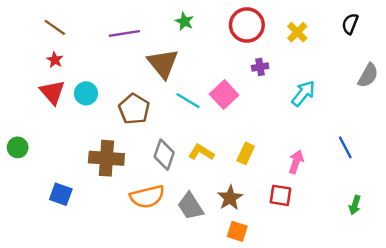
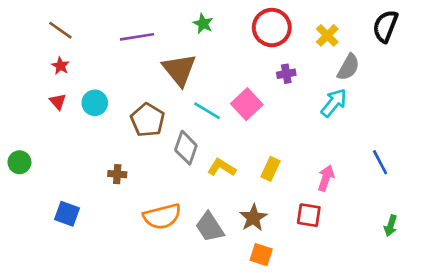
black semicircle: (350, 24) -> (385, 26), size x1.4
gray semicircle: (368, 75) -> (348, 67), moved
red triangle: (52, 92) -> (58, 101), size x0.6
gray diamond: (164, 155) -> (186, 148), moved
brown cross: (106, 158) -> (117, 174), size x0.5

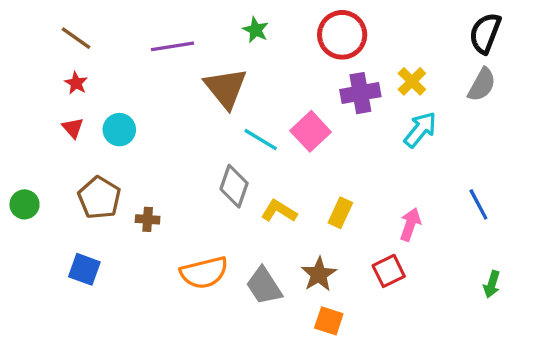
yellow cross: (327, 35) -> (412, 81), moved
gray semicircle: (348, 67) -> (482, 85), moved
purple cross: (286, 74) -> (360, 93), size x1.6
brown pentagon: (148, 120) -> (99, 198), moved
red square: (309, 215) -> (389, 271), turned -35

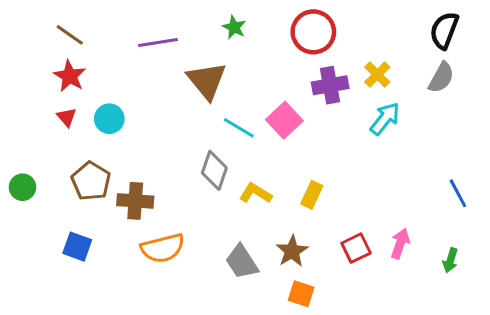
red star: (76, 83) -> (70, 76), size x1.5
blue line: (478, 204) -> (458, 193), moved
brown cross: (148, 219) -> (135, 201), size x1.6
pink arrow: (410, 224) -> (400, 244), moved
orange semicircle: (204, 273) -> (163, 248), moved

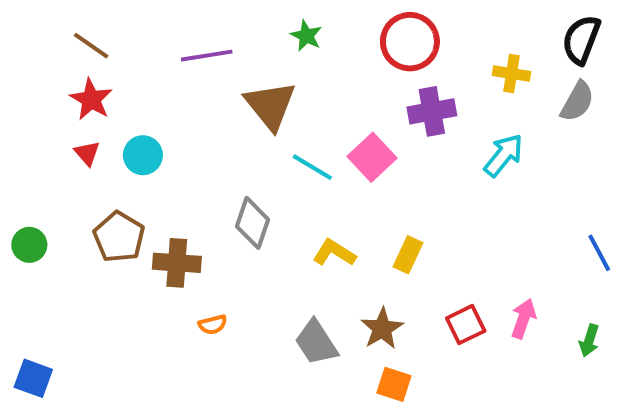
yellow cross: (377, 75) -> (512, 73), moved, turned -36
gray diamond: (214, 170) -> (252, 223), moved
blue square: (77, 247) -> (33, 378), moved
orange semicircle: (163, 248) -> (213, 325), size x0.5

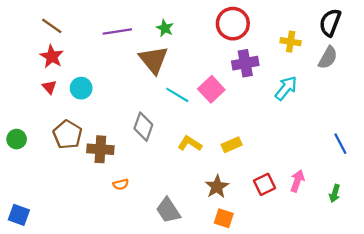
green star: (306, 36) -> (165, 28), moved
yellow rectangle: (408, 255) -> (232, 145), turned 42
gray trapezoid: (316, 342) -> (168, 210), moved

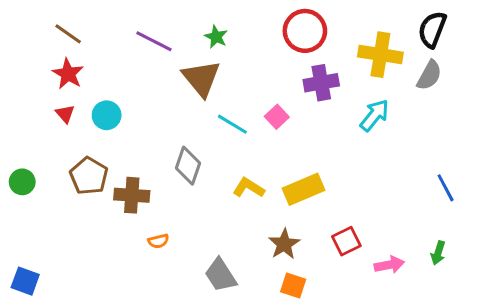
purple line: (117, 32) -> (154, 41), turned 36
yellow cross: (291, 42) -> (380, 55), size x1.6
pink square: (211, 89) -> (277, 117), size x0.7
yellow rectangle: (232, 145) -> (303, 189), size x1.5
pink arrow: (297, 181) -> (389, 265), moved, turned 60

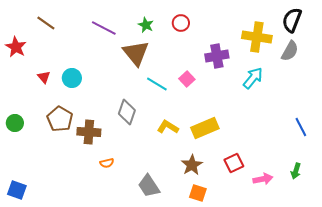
red circle: (305, 31) -> (181, 23), moved, size x0.6
red star: (68, 74) -> (16, 47), moved

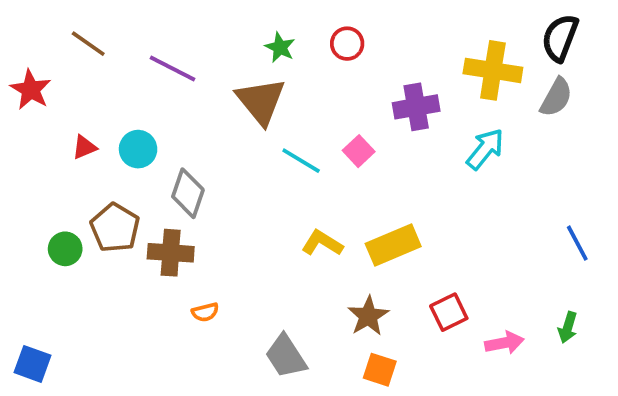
purple line: (104, 28) -> (173, 69), moved
red triangle: (44, 77) -> (84, 147), turned 48
gray diamond: (127, 112) -> (188, 193), moved
green circle: (15, 123) -> (65, 249), moved

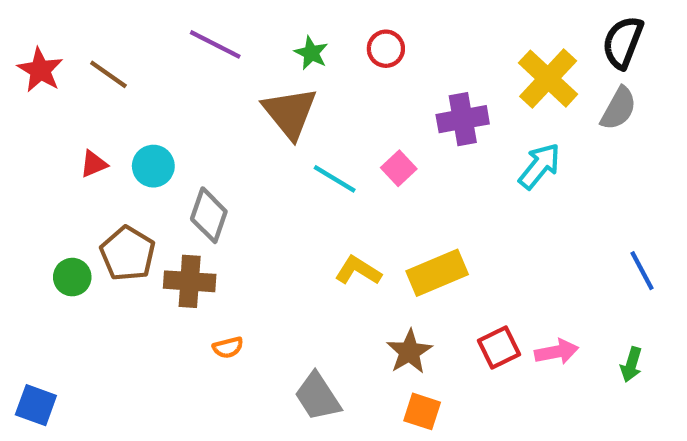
brown line: (88, 44) -> (108, 74), moved
purple line: (173, 69) -> (215, 44), moved
yellow cross: (493, 70) -> (548, 79), turned 34
red star: (31, 90) -> (40, 70), moved
pink arrow: (504, 343) -> (557, 352), moved

